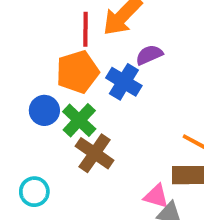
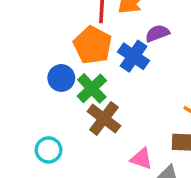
orange pentagon: (78, 72) -> (93, 45), turned -30
pink triangle: (156, 196) -> (141, 159), moved

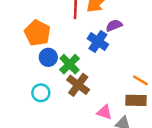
orange pentagon: (93, 45) -> (37, 33), moved
cyan circle: (48, 150) -> (41, 93), moved

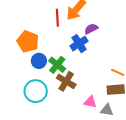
blue cross: (98, 41) -> (79, 44), turned 30
cyan circle: (41, 93) -> (36, 91), size x1.5

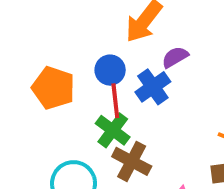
red line: (57, 18) -> (115, 101), moved
blue circle: (39, 61) -> (110, 70), moved

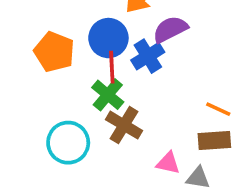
purple semicircle: (175, 57) -> (170, 29), size x1.4
blue circle: (110, 70) -> (108, 38), size x1.4

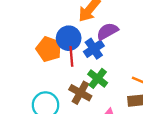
orange pentagon: (54, 52) -> (49, 49), moved
green cross: (108, 95) -> (98, 78), moved

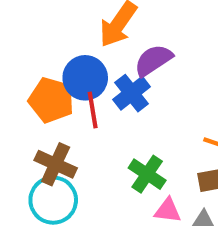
green cross: (98, 78) -> (147, 174), moved
brown cross: (80, 93) -> (56, 164), moved

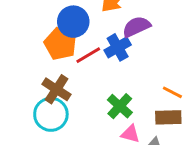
blue circle: (85, 78) -> (73, 22), moved
red line: (93, 110) -> (88, 55), turned 60

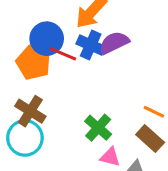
blue cross: (118, 47) -> (91, 45), moved, turned -35
red line: (88, 55) -> (63, 54), moved, turned 55
brown rectangle: (168, 117) -> (150, 138), turned 45

